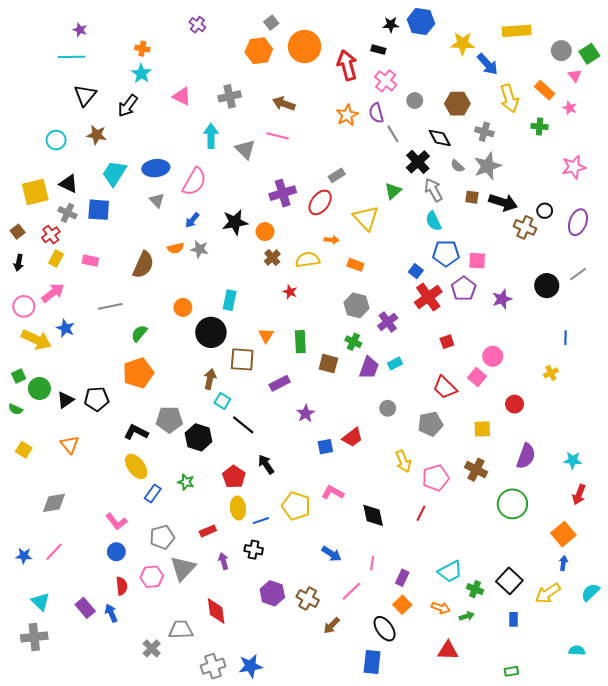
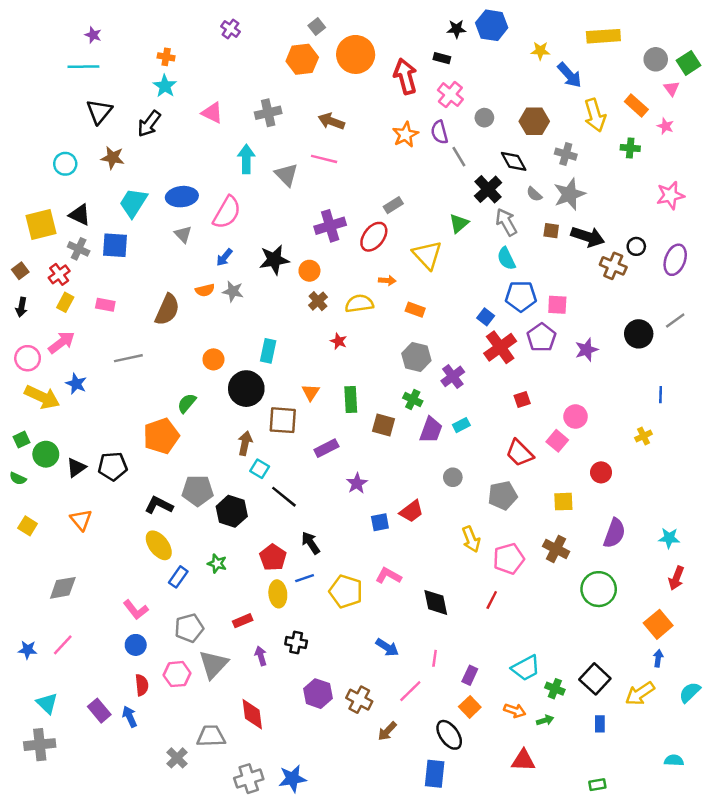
yellow star: (463, 43) -> (540, 51), size x0.7
green semicircle: (139, 333) -> (187, 403), moved
blue line: (261, 521) -> (305, 578), moved

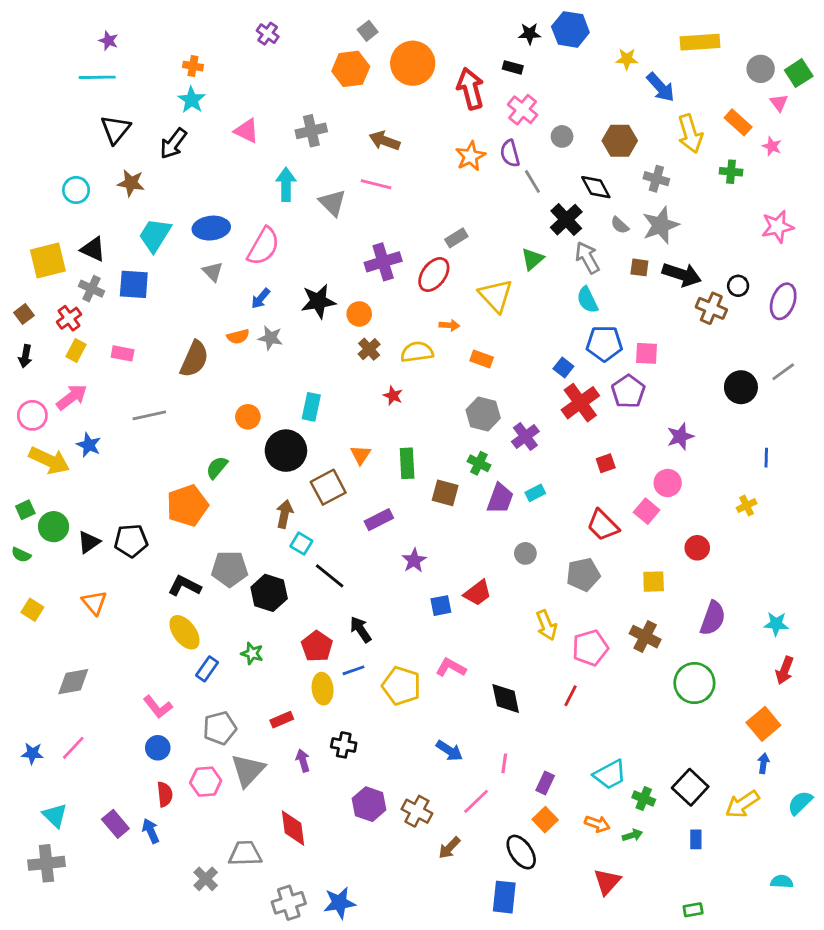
purple star: (586, 350) -> (680, 437), moved
brown square: (283, 420) -> (328, 487), turned -32
red triangle: (523, 760) -> (607, 882), turned -50

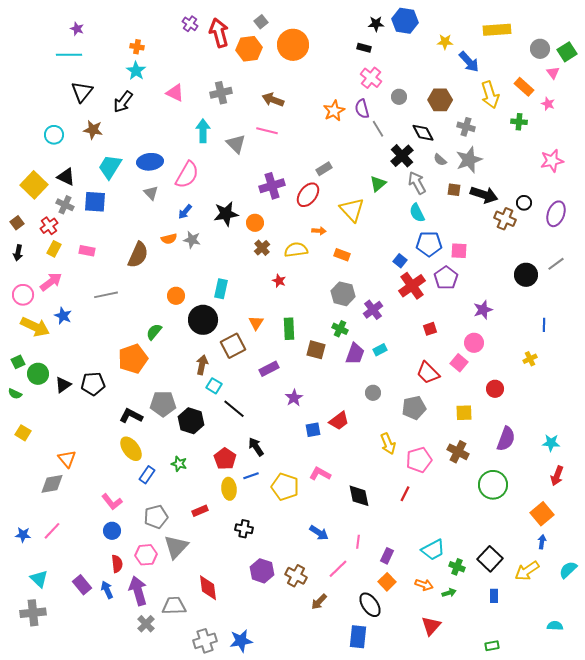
red arrow: (470, 89) -> (219, 33), moved
yellow square: (48, 260) -> (34, 185), turned -32
orange triangle: (94, 603) -> (67, 459), moved
purple arrow: (303, 760) -> (138, 591), moved, size x1.8

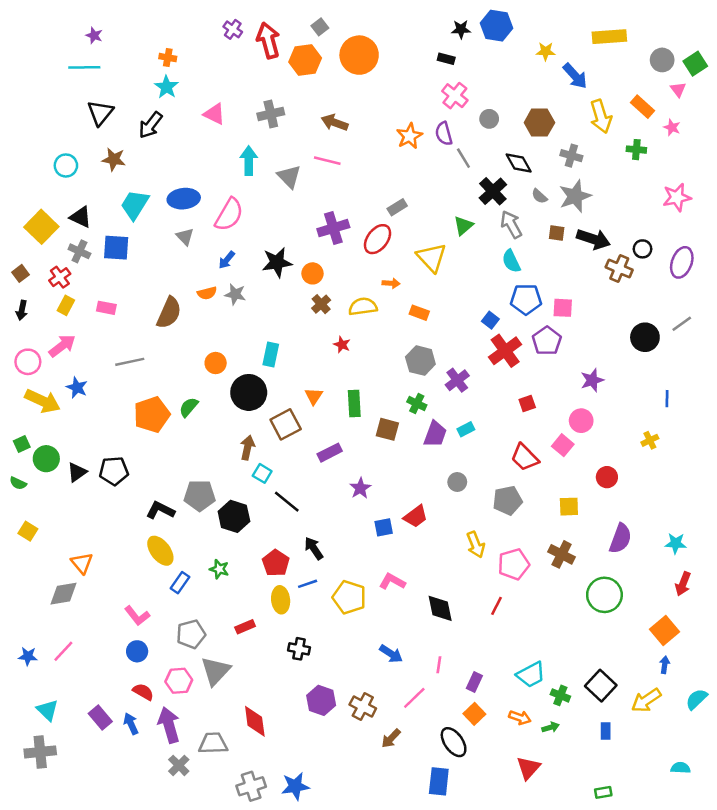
orange pentagon: (133, 359) -> (152, 415), moved
red semicircle: (117, 564) -> (143, 692), turned -54

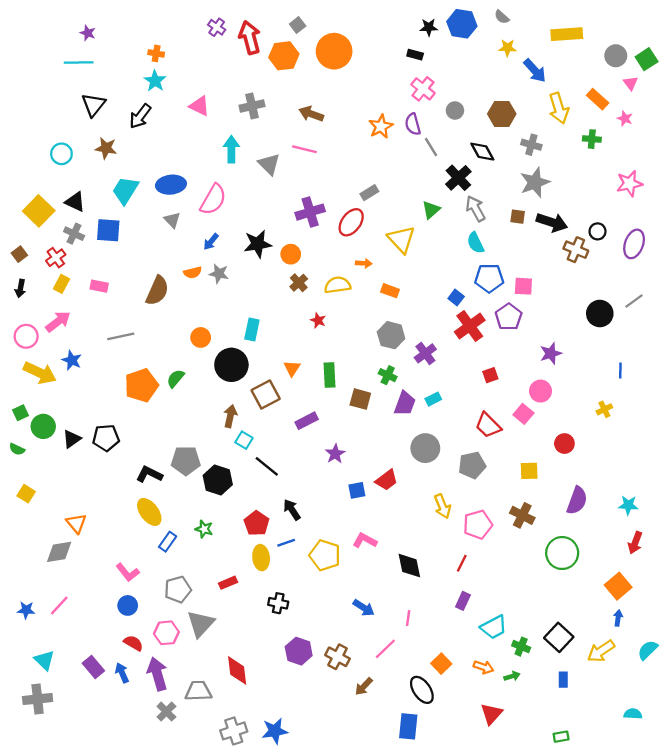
gray semicircle: (539, 196) -> (502, 17), moved
gray circle: (457, 482) -> (425, 448), size x1.6
purple rectangle: (474, 682) -> (463, 601), moved

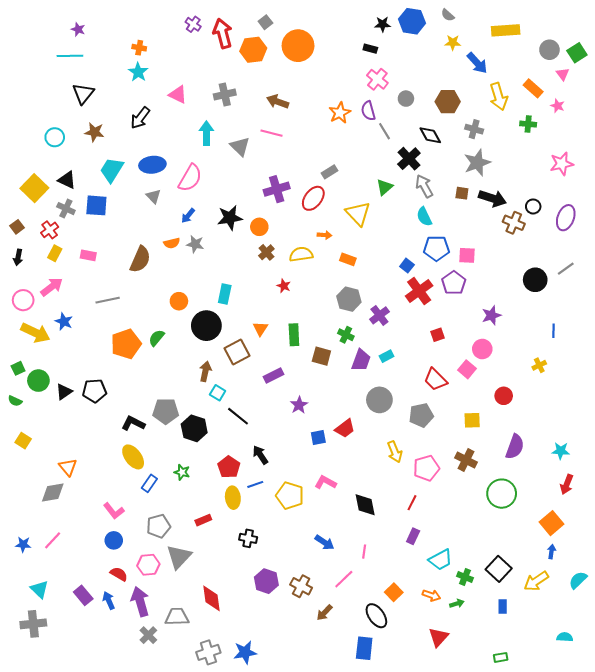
black arrow: (140, 116) -> (140, 118), moved

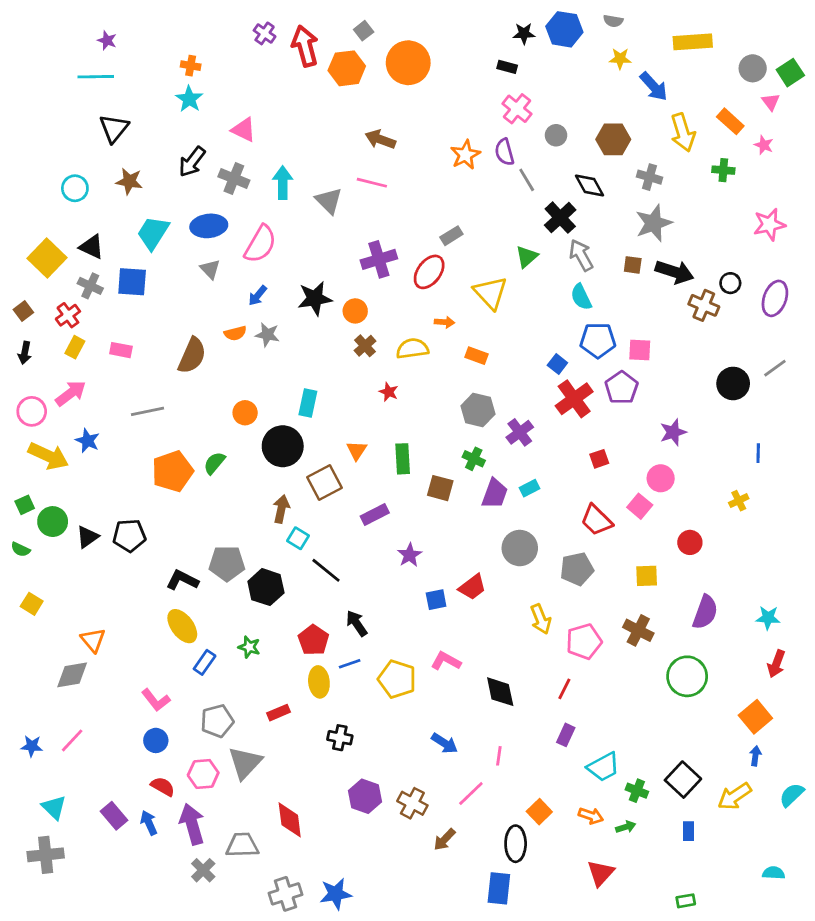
gray semicircle: (448, 15) -> (613, 21), turned -32
gray cross: (225, 94) -> (234, 178), moved, turned 35
black ellipse: (376, 616) -> (516, 844), turned 35

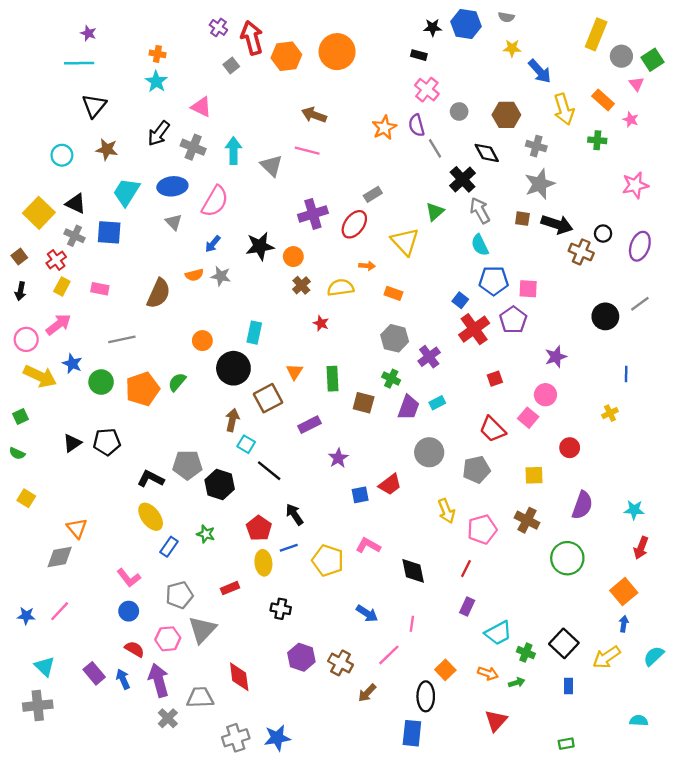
gray square: (364, 31) -> (231, 65), moved
yellow rectangle: (693, 42) -> (596, 34), moved, turned -64
green circle: (53, 522) -> (101, 382), moved

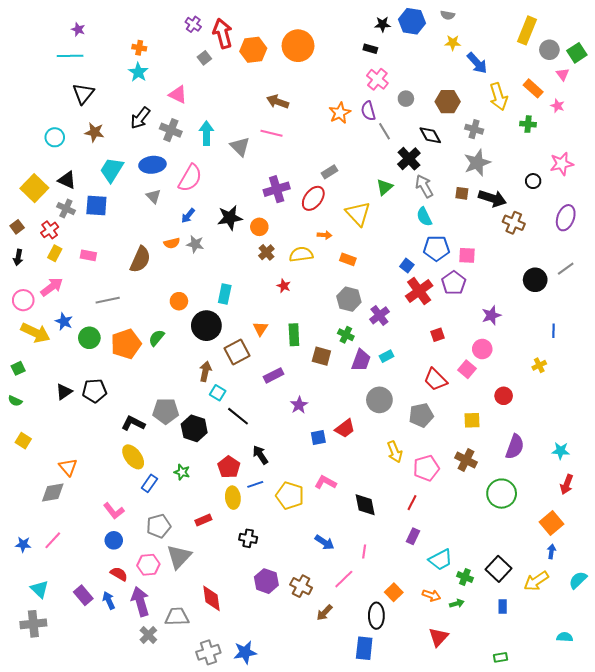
black circle: (603, 234) -> (533, 181), moved

